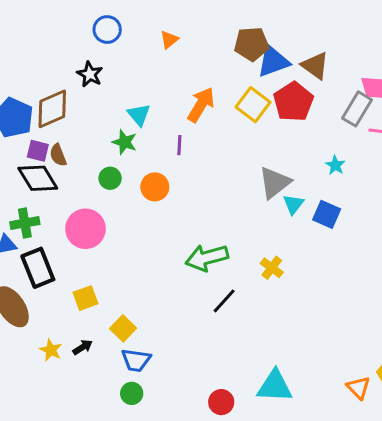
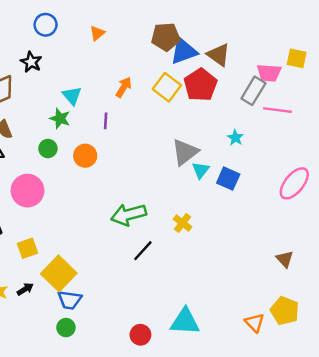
orange arrow: (201, 105) -> (124, 87), size x0.7
yellow square: (123, 328) -> (59, 273), size x1.6

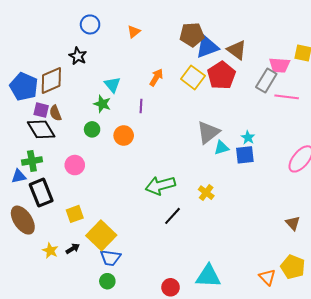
cyan star: (235, 138) -> (248, 138), moved
cyan triangle: (201, 170) -> (221, 148), turned 35
blue square: (228, 179) -> (245, 155), turned -30
pink circle: (28, 191) -> (75, 165), size x0.7

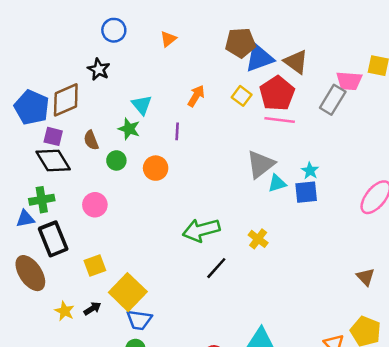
yellow square: (193, 77) -> (242, 96), size x0.7
pink line: (287, 97) -> (280, 120), moved
brown semicircle: (55, 113) -> (91, 140), moved

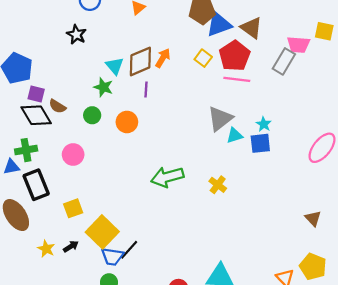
brown diamond: (66, 100) -> (140, 61), moved
brown semicircle: (91, 140) -> (57, 106), moved, turned -36
black line: (216, 268) -> (129, 250), moved

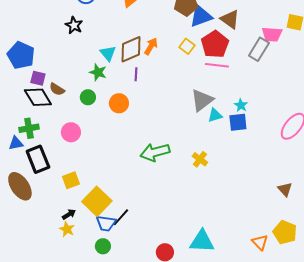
yellow star: (46, 249) -> (67, 229), moved

